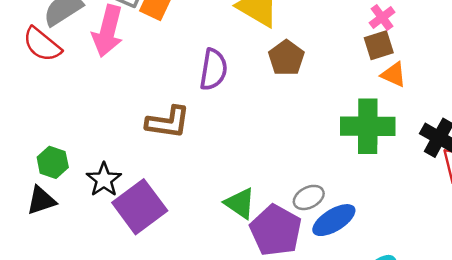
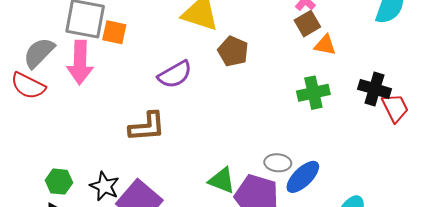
purple semicircle: (213, 69) -> (175, 75), turned 64
green cross: (368, 126) -> (313, 93), size x0.7
gray ellipse: (309, 197) -> (278, 163), turned 45

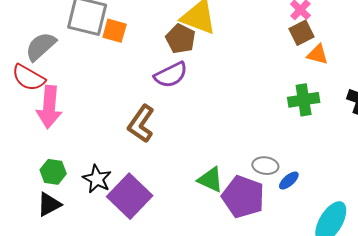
brown pentagon: (233, 51) -> (181, 39), moved
pink arrow: (80, 62) -> (49, 107), moved
brown L-shape: (147, 127) -> (141, 124), turned 126
blue ellipse: (303, 177) -> (289, 181), size x0.6

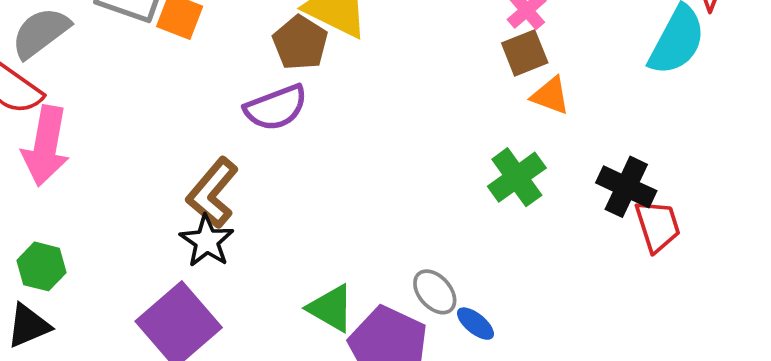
green cross: (304, 100) -> (517, 177), turned -32
gray ellipse: (265, 166) -> (435, 292), turned 35
black star: (97, 179) -> (207, 241), moved
blue ellipse: (289, 181) -> (475, 324), turned 75

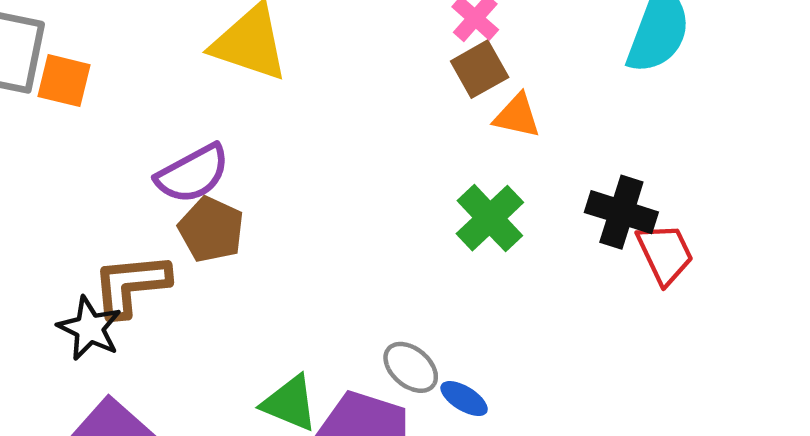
brown pentagon: (300, 43) -> (211, 230), moved
brown L-shape: (212, 193) -> (131, 285), turned 52
black star: (207, 241) -> (89, 328), moved

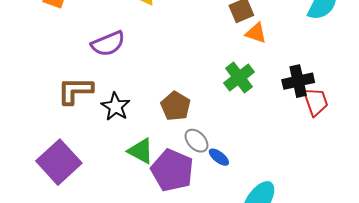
black cross: (621, 212) -> (298, 81), turned -36
brown pentagon: (211, 230) -> (176, 106), moved
black star: (89, 328) -> (116, 107), moved

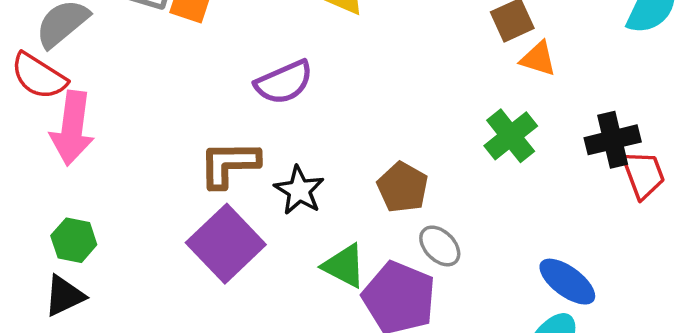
blue ellipse: (219, 157) -> (567, 282), moved, size x1.6
purple square: (59, 162) -> (226, 244), moved

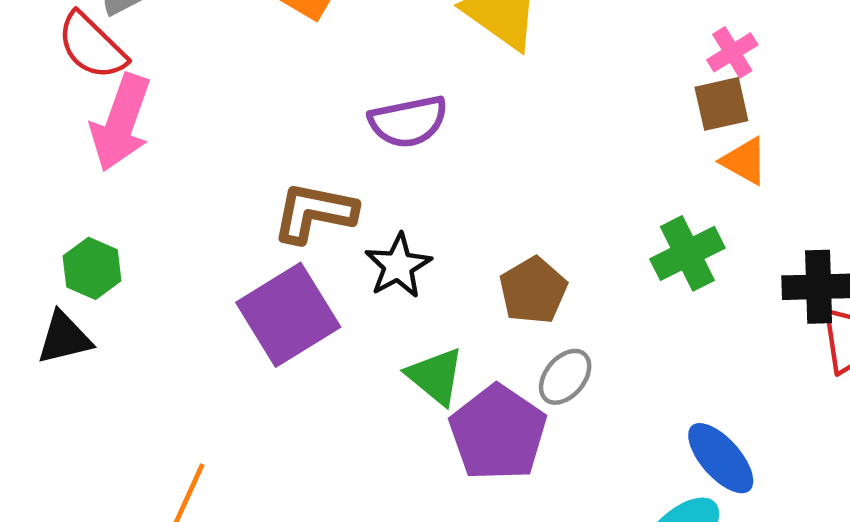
gray ellipse: (440, 246) -> (565, 377), turned 72

